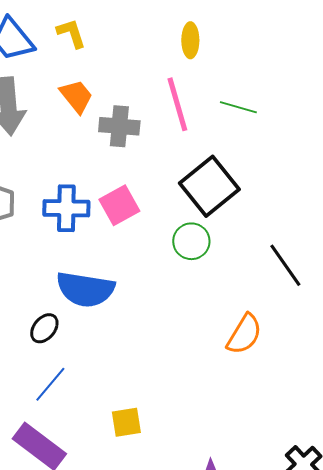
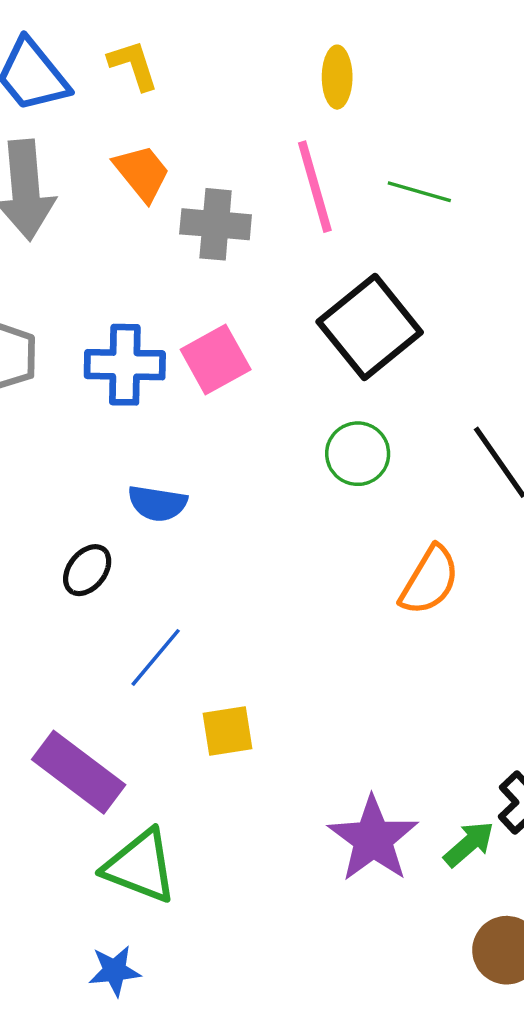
green circle: (191, 241) -> (358, 454), moved
blue semicircle: (85, 289) -> (157, 503), size x0.6
blue line: (50, 384) -> (156, 657), moved

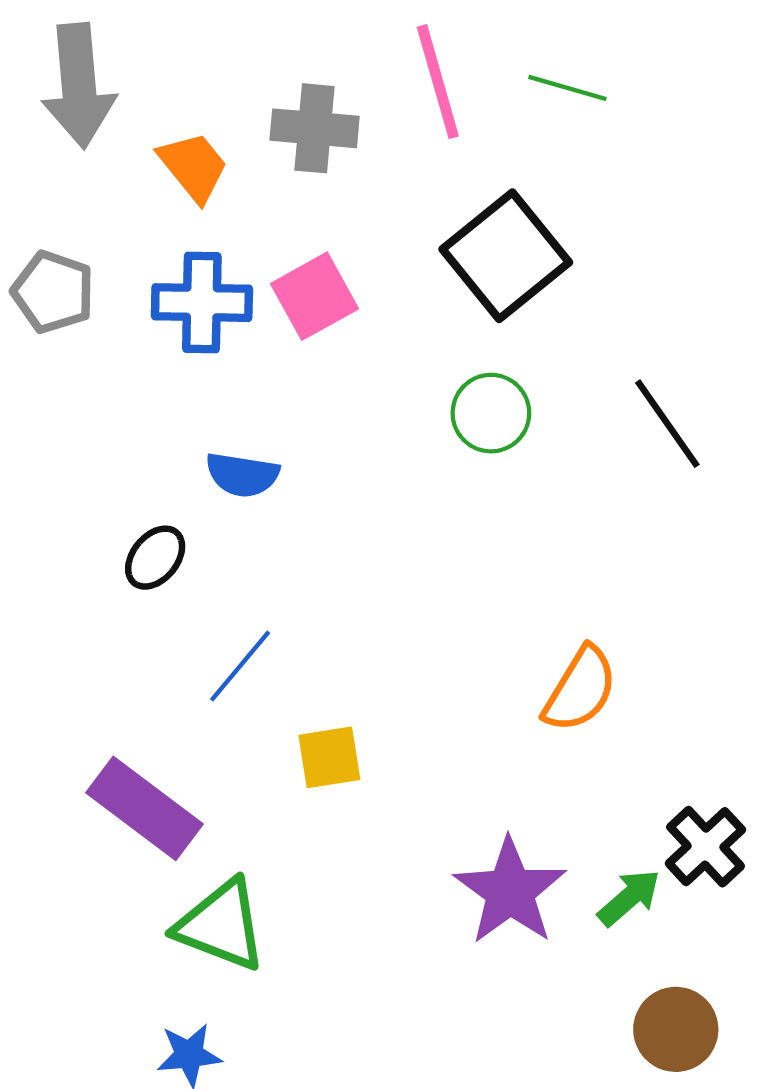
orange trapezoid: (142, 173) -> (193, 167), moved
orange semicircle: (430, 580) -> (580, 689), moved

